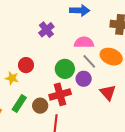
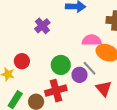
pink semicircle: (84, 42) -> (92, 40), moved
gray line: (89, 61) -> (90, 68), moved

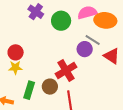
red circle: (22, 61) -> (16, 52), moved
green circle: (61, 65) -> (61, 21), moved

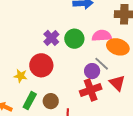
purple cross: (36, 12) -> (51, 38), moved
red circle: (16, 52) -> (41, 65), moved, size x1.5
red cross: (66, 70) -> (91, 90), moved

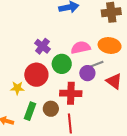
pink semicircle: (102, 36) -> (81, 48), moved
green circle: (74, 39) -> (62, 64), moved
gray line: (102, 64) -> (96, 64), turned -56
red cross: (91, 90) -> (71, 93), moved, turned 30

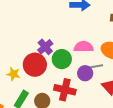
purple cross: (42, 46) -> (45, 47), moved

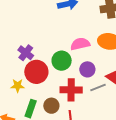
purple cross: (45, 47) -> (26, 53), moved
gray line: (95, 66) -> (98, 88), moved

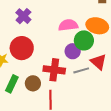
purple cross: (26, 53) -> (23, 16), moved
green circle: (62, 61) -> (84, 40), moved

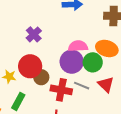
purple circle: (73, 51) -> (72, 62), moved, size x1.5
gray line: (81, 70) -> (82, 86), moved, turned 35
brown circle: (33, 83) -> (41, 77), moved

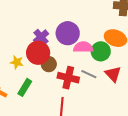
purple cross: (34, 34) -> (41, 37), moved
pink semicircle: (78, 46) -> (83, 47), moved
purple circle: (72, 62) -> (68, 33), moved

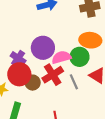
gray line: (89, 74) -> (74, 82), turned 56
red cross: (68, 78) -> (53, 75), moved, turned -30

